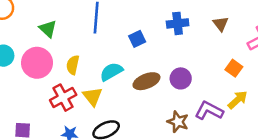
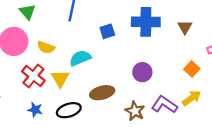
blue cross: (178, 23) -> (146, 22), size x1.4
yellow semicircle: (73, 65) -> (46, 47), turned -90
brown ellipse: (146, 81) -> (102, 93), moved
red cross: (63, 98) -> (33, 76), turned -30

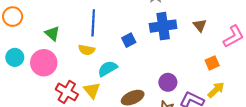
yellow semicircle: (46, 47) -> (87, 50), moved
orange square: (192, 69) -> (212, 63), turned 32
purple circle: (142, 72) -> (168, 82), moved

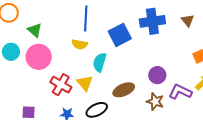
green triangle: (52, 33) -> (35, 30), moved
blue square: (129, 40) -> (120, 35), size x1.6
cyan semicircle: (108, 69) -> (100, 62), turned -42

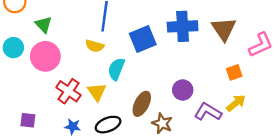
brown triangle: (188, 21) -> (224, 29), size x1.6
brown ellipse: (124, 90) -> (142, 104), turned -45
brown star: (155, 101) -> (162, 123), moved

